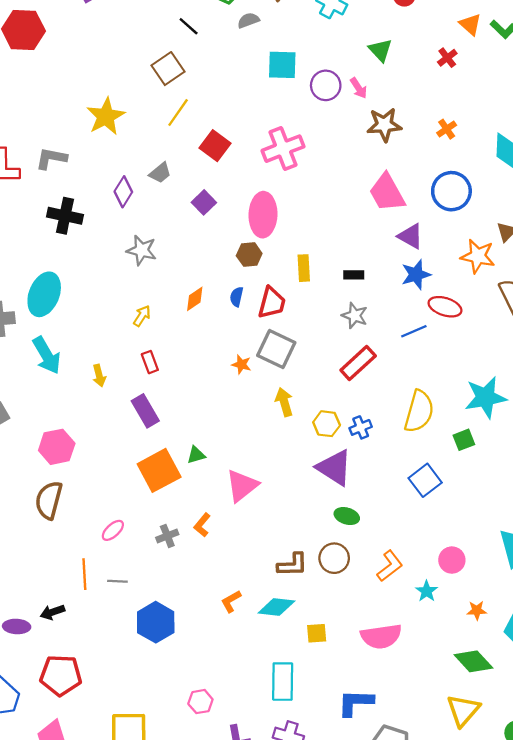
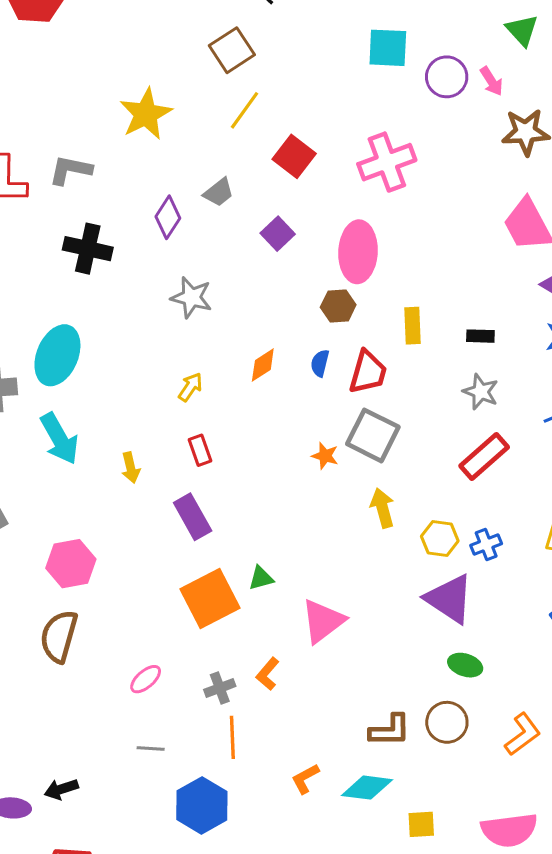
orange line: (84, 574) -> (232, 737), moved

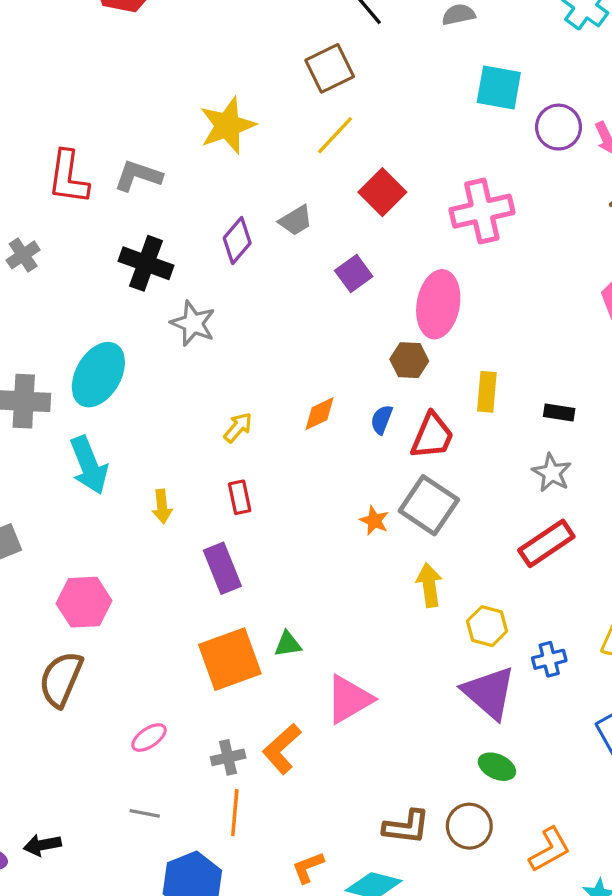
gray star: (191, 297) -> (193, 323), moved
blue cross: (486, 545) -> (549, 659), moved
orange L-shape: (268, 674) -> (282, 749), size x1.4

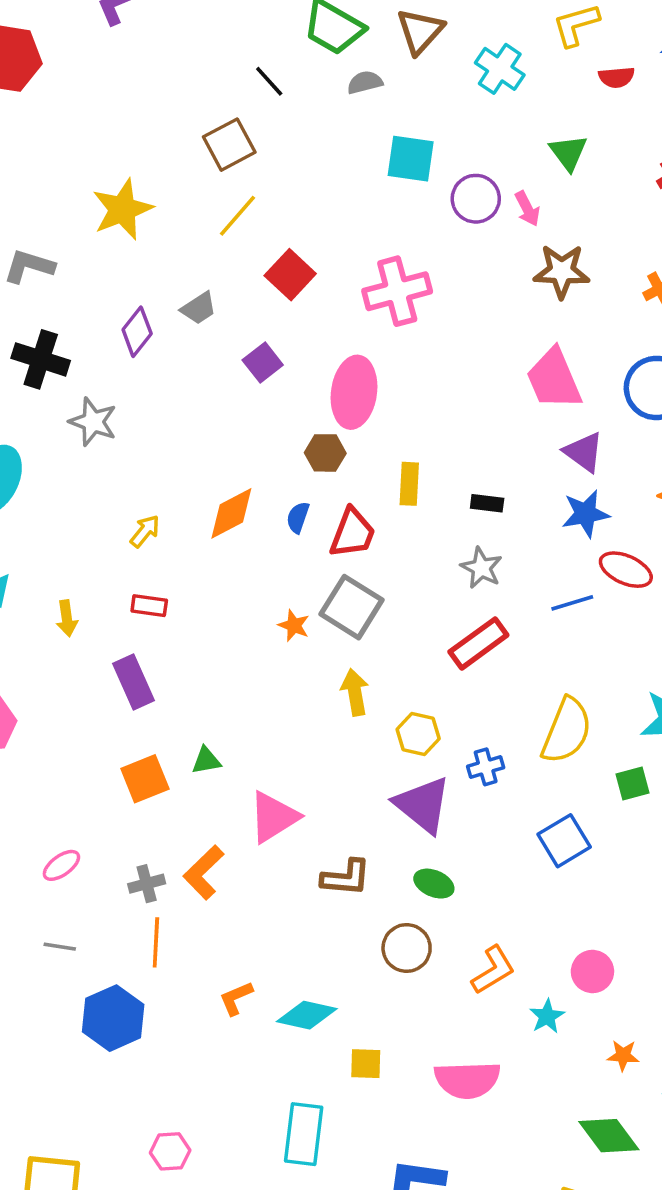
orange diamond: (319, 414) -> (231, 513), size x1.4
red rectangle: (240, 497) -> (149, 606), turned -68
orange square: (230, 659) -> (145, 779), size x0.7
brown L-shape: (406, 827) -> (346, 878), moved

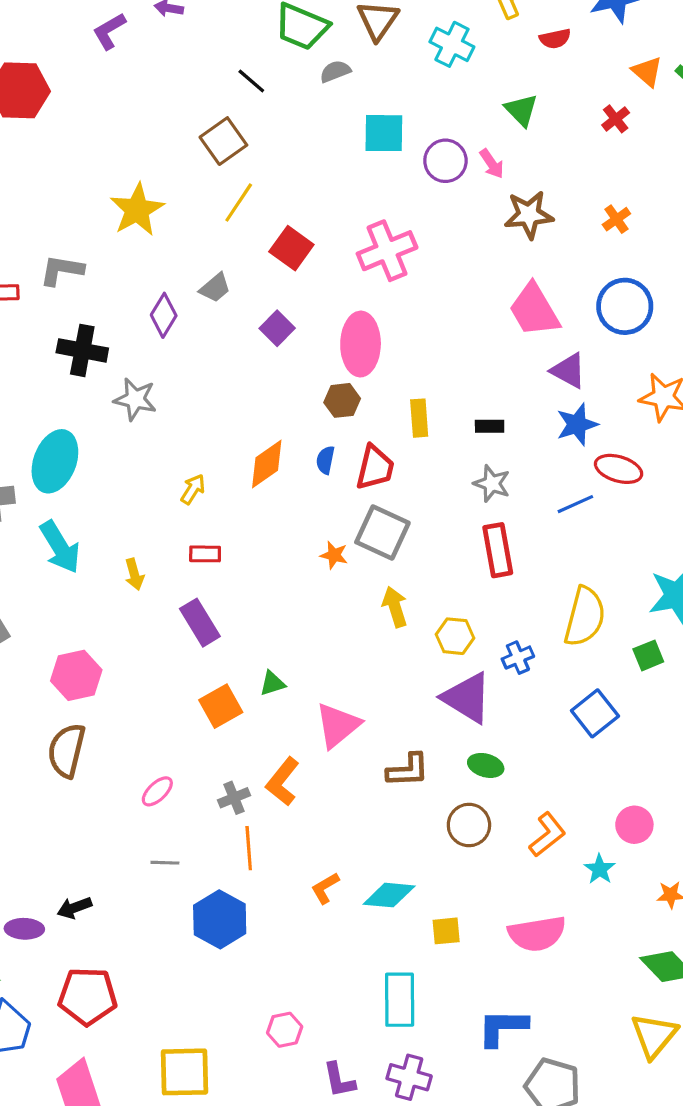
red rectangle: (478, 643) -> (498, 550), turned -57

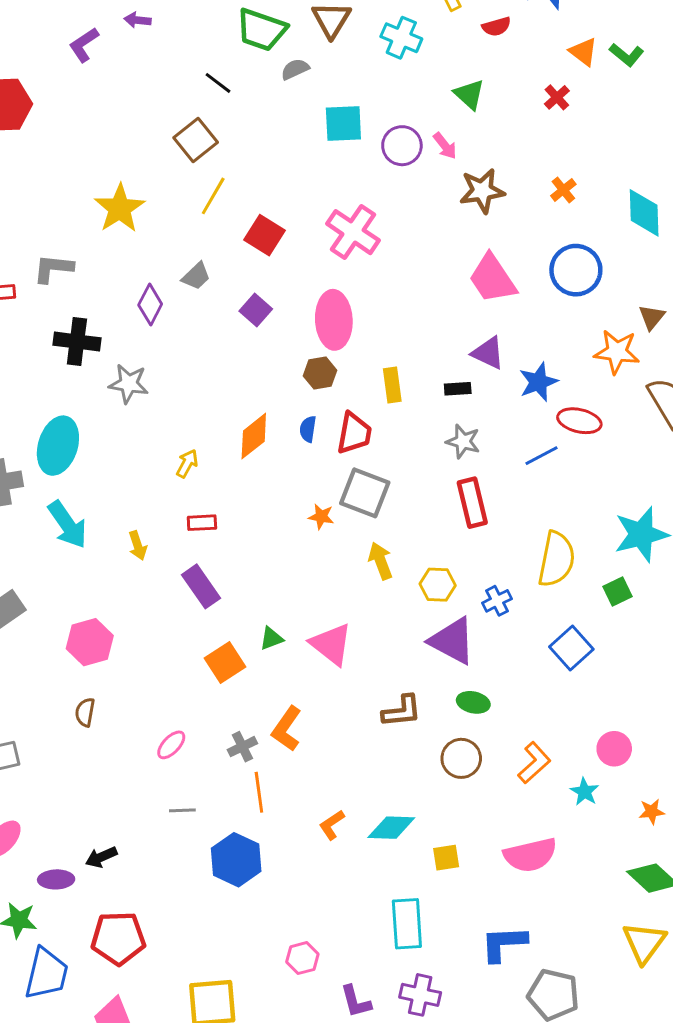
pink cross: (387, 251) -> (353, 232), turned -30
purple triangle: (568, 371) -> (488, 353), moved
pink triangle: (338, 725) -> (331, 644), moved, turned -39
brown semicircle: (67, 750) -> (85, 712), size x0.6

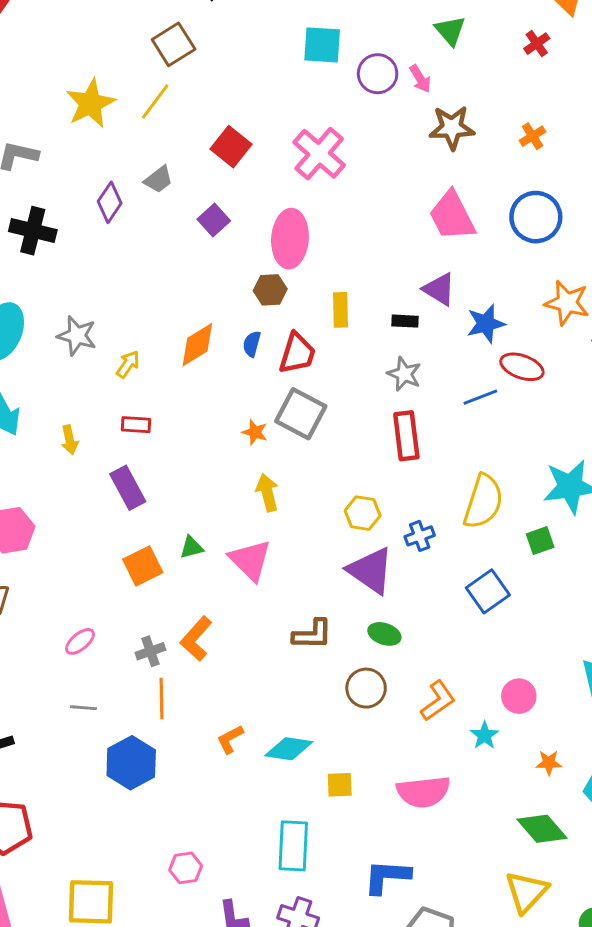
yellow line: (213, 196) -> (155, 101), moved
gray star: (129, 384) -> (77, 336), moved
yellow arrow: (380, 561) -> (267, 493), moved

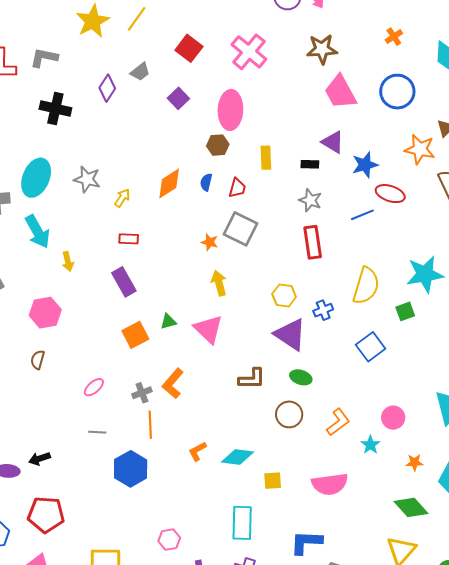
brown star: (452, 128) -> (322, 49), moved
red trapezoid: (297, 353) -> (237, 188), size x0.7
yellow arrow: (70, 440) -> (68, 261), moved

